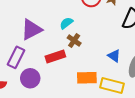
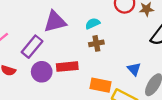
brown cross: (74, 41) -> (96, 43), turned 32
red rectangle: (55, 57) -> (67, 67), moved

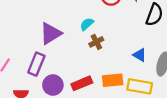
red rectangle: (67, 67) -> (82, 83), moved

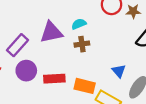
purple triangle: (51, 34) -> (51, 32), moved

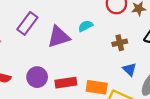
brown cross: (82, 44) -> (120, 43), moved
purple rectangle: (17, 45) -> (27, 23), moved

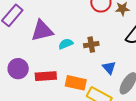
cyan semicircle: (85, 26) -> (66, 44), moved
brown cross: (120, 43) -> (91, 45), moved

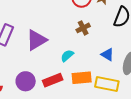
cyan semicircle: (66, 44) -> (67, 56), moved
brown cross: (91, 45) -> (83, 28), moved

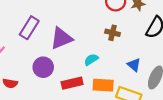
brown cross: (83, 28) -> (113, 33), turned 32
purple circle: (26, 81) -> (43, 67), moved

